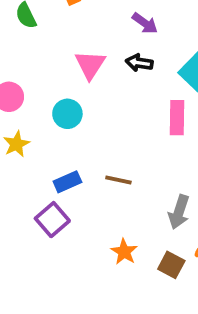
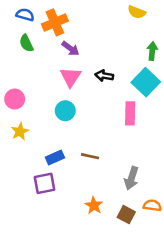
purple arrow: (145, 23) -> (70, 48), moved
cyan circle: (67, 114) -> (65, 111), moved
purple square: (52, 220) -> (45, 183), turned 30

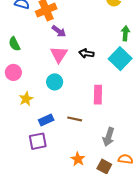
green semicircle: (26, 43) -> (14, 44), moved
pink rectangle: (130, 113) -> (98, 95), moved
yellow star: (20, 131) -> (26, 99), moved

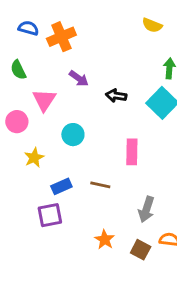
purple arrow: (59, 31) -> (79, 78), moved
green semicircle: (14, 44) -> (18, 70), moved
pink triangle: (59, 54) -> (44, 100), moved

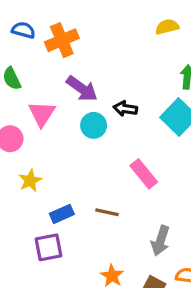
yellow semicircle: (152, 25) -> (167, 27), turned 144
purple arrow: (79, 78) -> (82, 89), size x1.4
cyan circle: (73, 135) -> (94, 125), moved
pink rectangle: (132, 152) -> (144, 174), turned -40

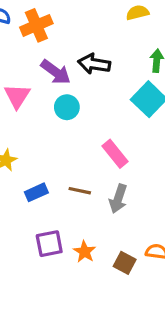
black arrow: (125, 109) -> (94, 64), moved, size x1.4
gray arrow: (160, 241) -> (118, 199), moved
purple square: (48, 247) -> (49, 244), moved

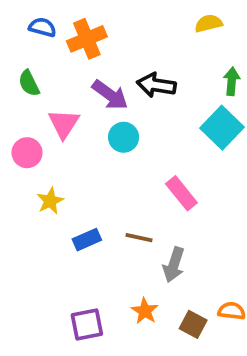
gray arrow: (118, 199) -> (174, 265), moved
purple square: (49, 244) -> (87, 324), moved

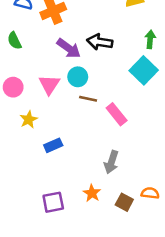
pink triangle: (64, 124) -> (49, 85), moved
brown line: (139, 238) -> (88, 99), moved

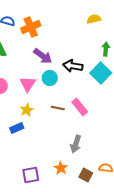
black arrow: (100, 42) -> (73, 66), moved
brown line: (88, 99) -> (58, 108), moved
yellow star: (29, 119) -> (27, 110), moved
blue rectangle: (53, 145) -> (17, 128), moved

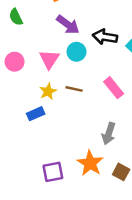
brown line: (58, 108) -> (74, 89), moved
orange star: (61, 168) -> (90, 163), size x1.5

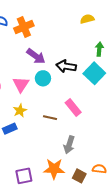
brown line: (74, 89) -> (50, 118), moved
orange star: (90, 163) -> (54, 169), turned -30

